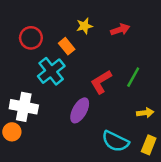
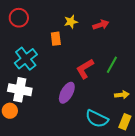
red circle: (31, 38) -> (19, 18), moved
orange rectangle: (67, 46) -> (56, 39), turned 32
cyan cross: (51, 71) -> (26, 59), moved

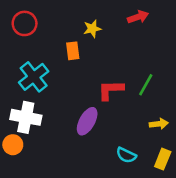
red arrow: (101, 25) -> (138, 17), moved
red L-shape: (85, 69) -> (111, 90), turned 30
cyan semicircle: (97, 119) -> (126, 155), size x0.7

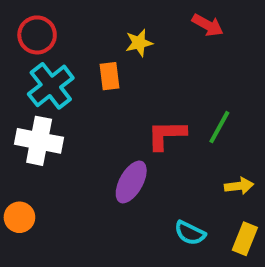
red arrow: (138, 17) -> (208, 25), turned 48
cyan cross: (34, 77) -> (51, 86), moved
white cross: (26, 117) -> (39, 141), moved

